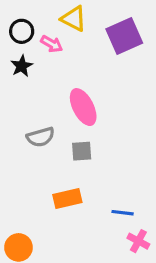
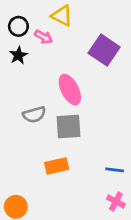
purple square: (124, 36) -> (104, 50), moved, turned -32
gray square: (82, 151) -> (68, 126), size x1.5
blue line: (123, 213) -> (115, 170), moved

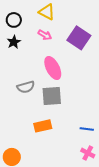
pink arrow: (43, 37) -> (45, 35), moved

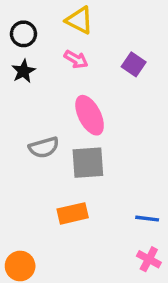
purple square: (79, 38) -> (134, 64), size x0.6

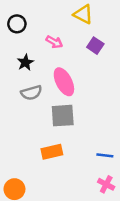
yellow triangle: (79, 20) -> (83, 14), moved
black star: (23, 71) -> (25, 62), moved
gray semicircle: (44, 147) -> (31, 93), moved

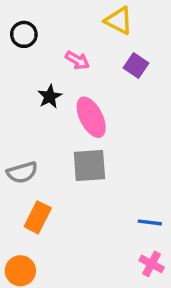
black star: (25, 62) -> (50, 97), moved
gray semicircle: (31, 93) -> (22, 172), moved
orange rectangle: (52, 152) -> (38, 217), moved, turned -50

